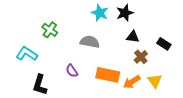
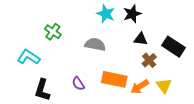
black rectangle: (164, 44) -> (173, 47), size x1.5
purple semicircle: (72, 71) -> (78, 84), moved

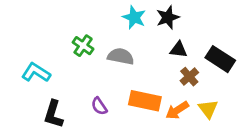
green cross: (53, 32) -> (83, 46), moved

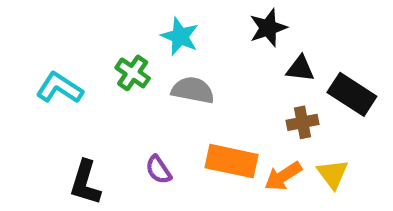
cyan star: (134, 17) -> (180, 36), moved
black triangle: (179, 50) -> (300, 69), moved
cyan L-shape: (36, 73) -> (60, 88), moved
brown cross: (189, 77) -> (302, 122), turned 30

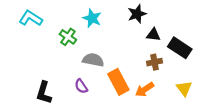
cyan L-shape: (60, 88) -> (31, 18), moved
gray semicircle: (193, 90) -> (93, 60), moved
orange rectangle: (232, 161) -> (118, 82), turned 50
yellow triangle: (333, 174) -> (184, 88), moved

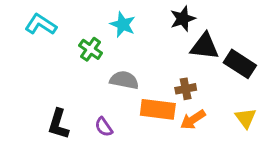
black triangle: (153, 35) -> (205, 46), size x1.5
brown cross: (155, 62) -> (186, 89), moved
orange rectangle: (118, 82) -> (158, 109), turned -55
purple semicircle: (81, 86) -> (104, 127), moved

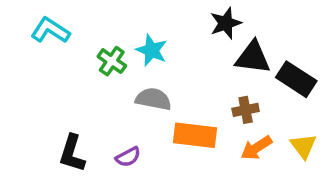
cyan star: (123, 24) -> (152, 50), moved
brown cross: (186, 89) -> (246, 110), moved
orange arrow: (193, 120) -> (256, 148), moved
purple semicircle: (104, 127) -> (128, 157), turned -84

